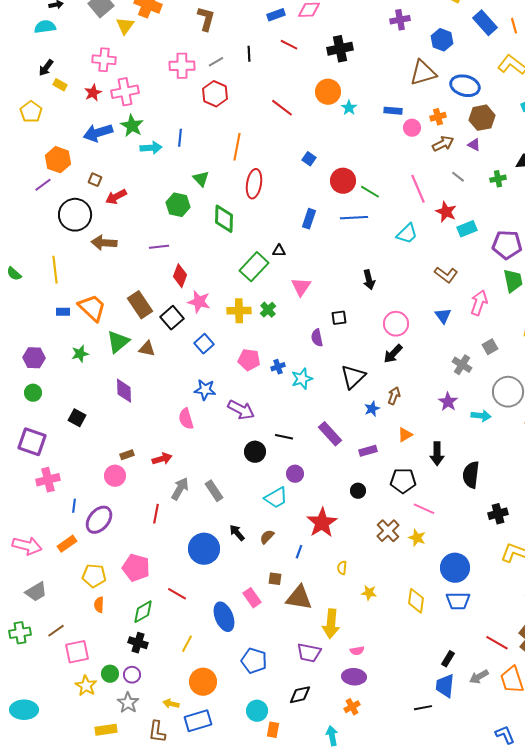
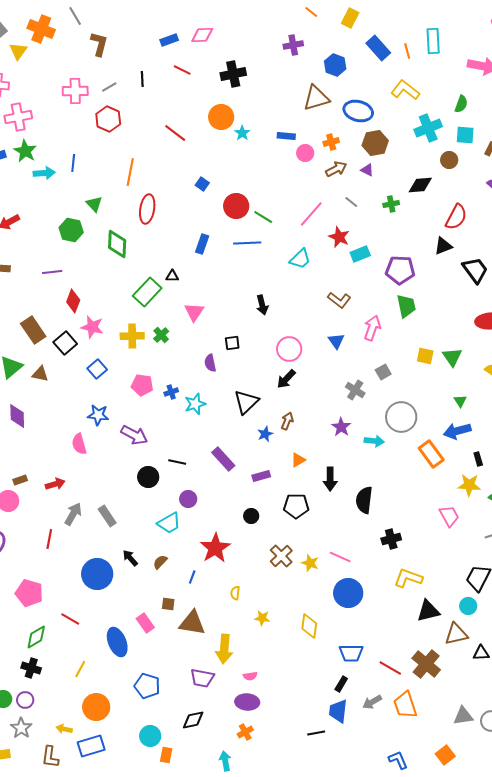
pink line: (418, 189) -> (311, 214), turned 64
pink line: (424, 509) -> (340, 557), moved
blue trapezoid: (458, 601) -> (351, 653), moved

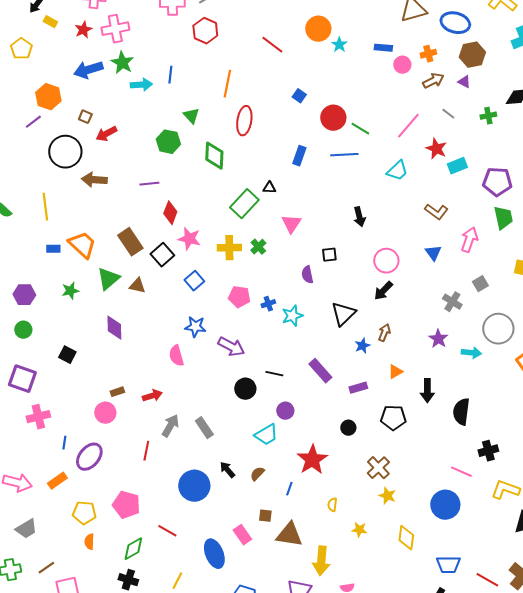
pink line: (340, 557) -> (461, 472), moved
yellow star: (310, 563) -> (387, 496), moved

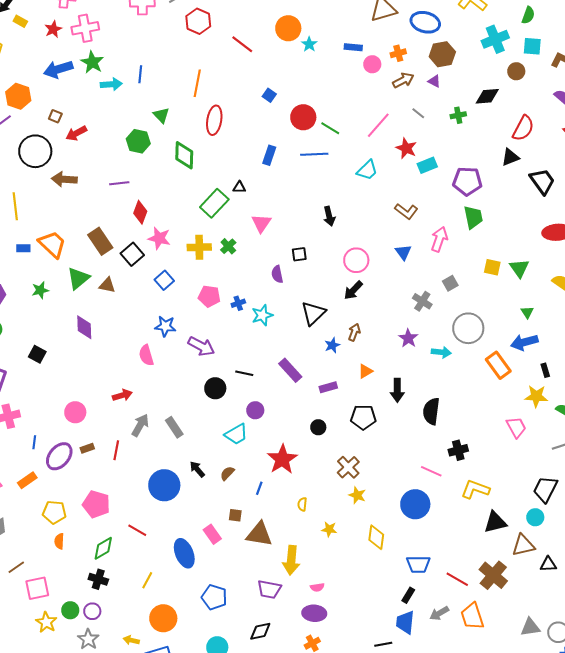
red hexagon: (205, 31) -> (198, 21), moved
brown rectangle: (117, 392) -> (87, 448), moved

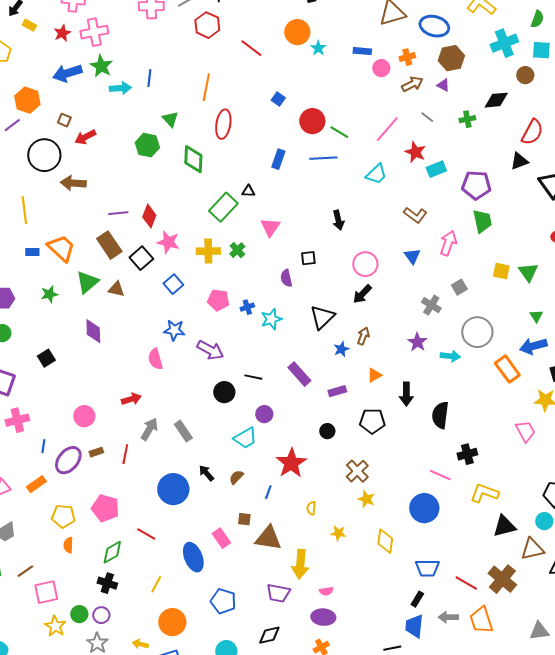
purple line: (119, 183) -> (118, 213), moved
black square: (37, 354) -> (46, 358), turned 30
gray arrow: (439, 613) -> (448, 617), turned 30

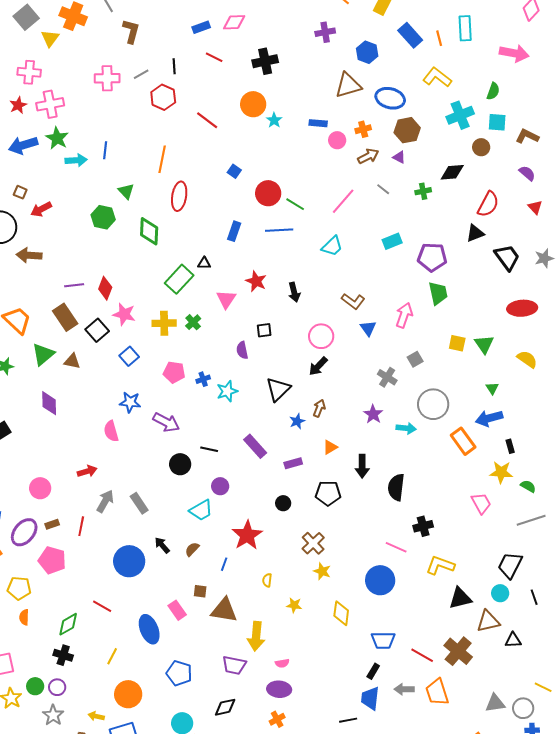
red star: (415, 152) -> (256, 281), moved
brown L-shape: (415, 215) -> (353, 301), moved
pink pentagon: (105, 508) -> (52, 560), moved

